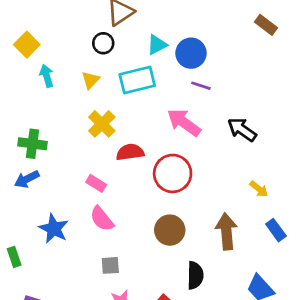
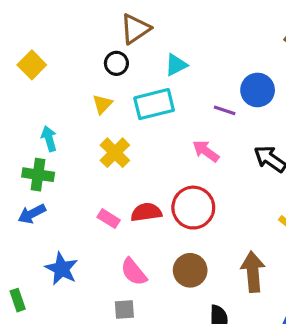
blue circle: (191, 53) -> (258, 90), moved
cyan arrow: (47, 76) -> (49, 139), moved
pink arrow: (184, 122) -> (206, 151), size x0.7
red semicircle: (130, 152) -> (146, 212), moved
pink semicircle: (102, 219) -> (134, 272), moved

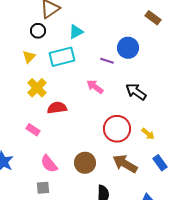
red circle: (193, 208) -> (117, 129), moved
red semicircle: (146, 212) -> (57, 108), moved
brown arrow: (253, 272) -> (125, 164), turned -55

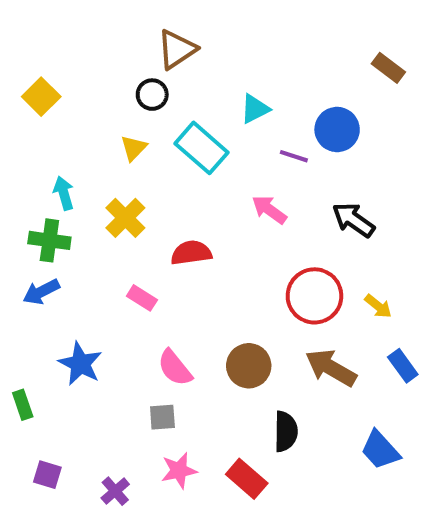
cyan triangle: (76, 32) -> (255, 109), moved
cyan rectangle: (62, 57) -> (201, 148), turned 55
yellow cross: (37, 88) -> (125, 218), moved

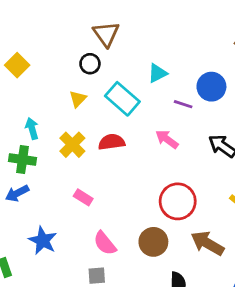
brown triangle: (177, 49) -> (106, 34), turned -32
red semicircle: (191, 253) -> (112, 142), moved
red circle: (314, 296) -> (178, 201), moved

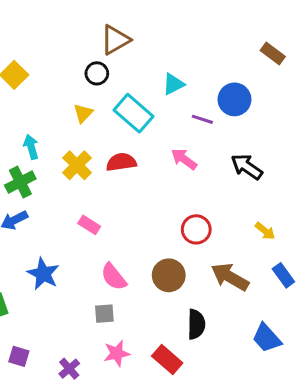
brown triangle: (106, 34) -> (115, 40), turned 36
green cross: (22, 160) -> (20, 182), turned -35
red circle: (178, 201) -> (196, 229), size x0.7

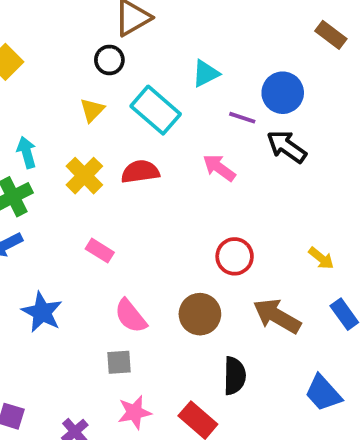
black arrow: (247, 167) -> (287, 147), moved

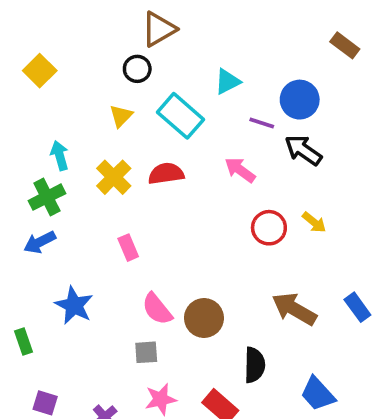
pink rectangle: (100, 251) -> (128, 248), turned 35
red circle: (235, 256) -> (269, 228), moved
yellow arrow: (321, 258) -> (314, 222), moved
brown circle: (200, 314) -> (204, 318), moved
blue trapezoid: (323, 393) -> (318, 394), moved

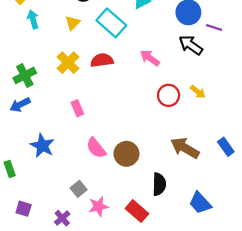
purple line: (262, 123) -> (214, 28), moved
cyan arrow: (60, 156) -> (33, 19), moved
gray square: (146, 352) -> (79, 189), moved, turned -35

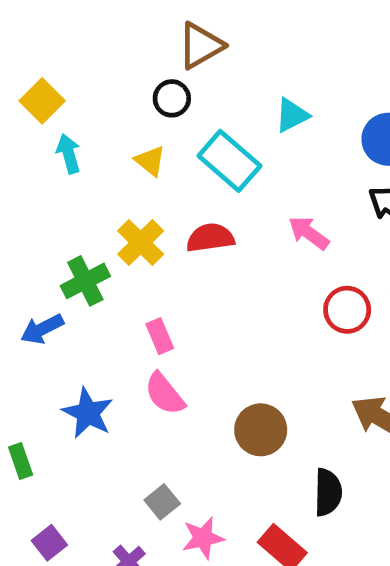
yellow triangle: (73, 23) -> (150, 161), turned -35
green cross: (25, 75) -> (85, 281), moved
pink semicircle: (96, 148) -> (165, 394), moved
purple square: (24, 209) -> (49, 543), turned 35

